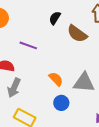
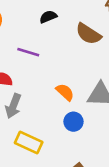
black semicircle: (55, 18) -> (48, 17), moved, turned 40

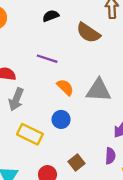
purple line: (28, 52) -> (47, 59), moved
blue circle: (73, 122) -> (61, 119), moved

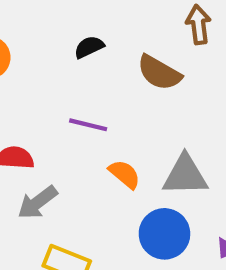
gray arrow: (16, 99) -> (37, 202), turned 35
blue circle: (61, 119) -> (164, 234), moved, size x1.5

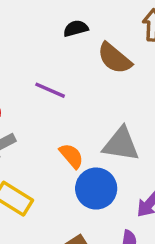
black semicircle: (89, 47) -> (76, 28), moved
orange semicircle: (125, 174) -> (71, 156), moved

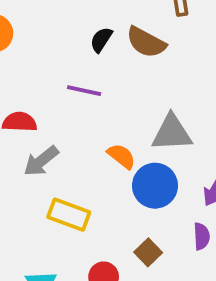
black semicircle: (76, 28) -> (101, 40), moved, turned -30

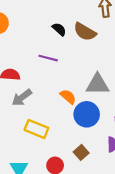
black semicircle: (101, 40) -> (59, 29), turned 96

